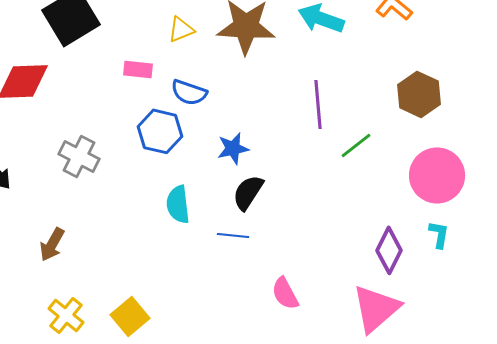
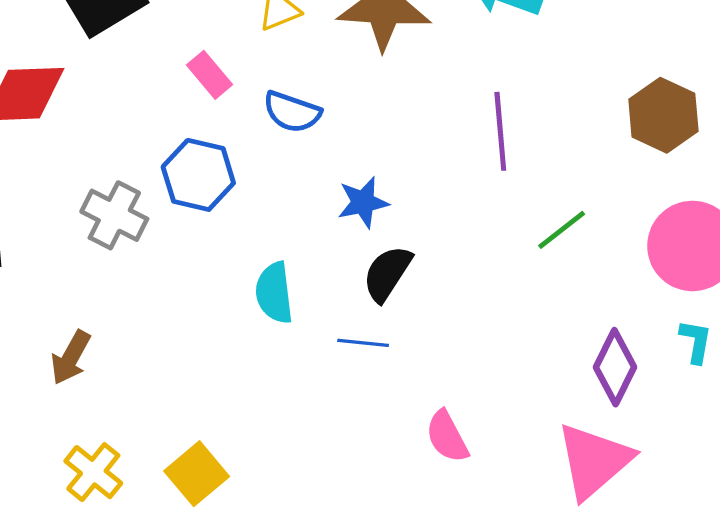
pink rectangle: (138, 69) -> (210, 75), turned 44
blue hexagon: (160, 131) -> (198, 175), moved
green line: (356, 145) -> (562, 230), moved

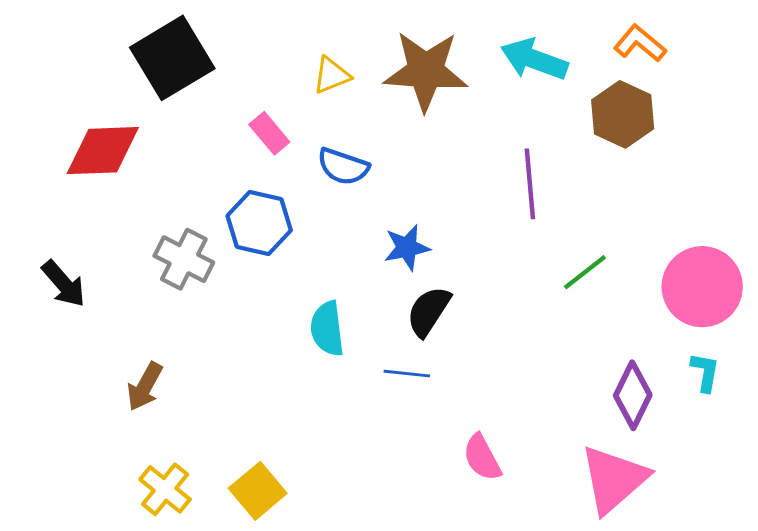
brown hexagon: (663, 115) -> (623, 114), moved

